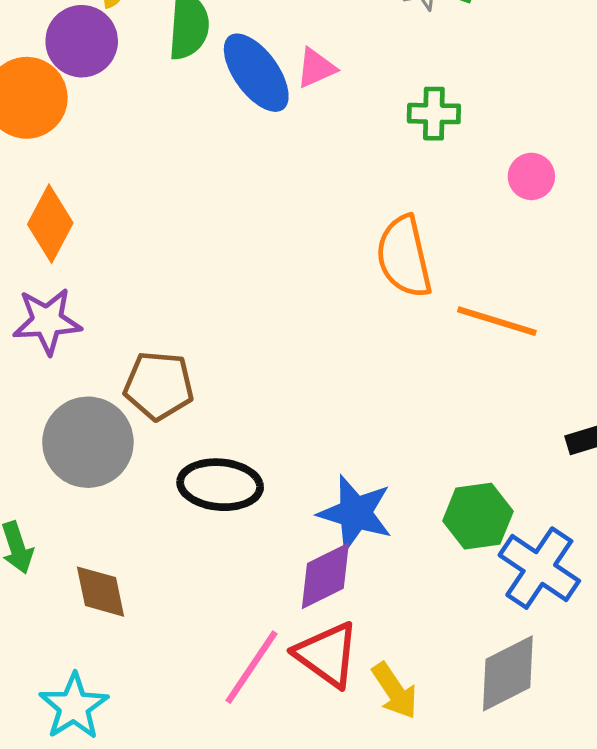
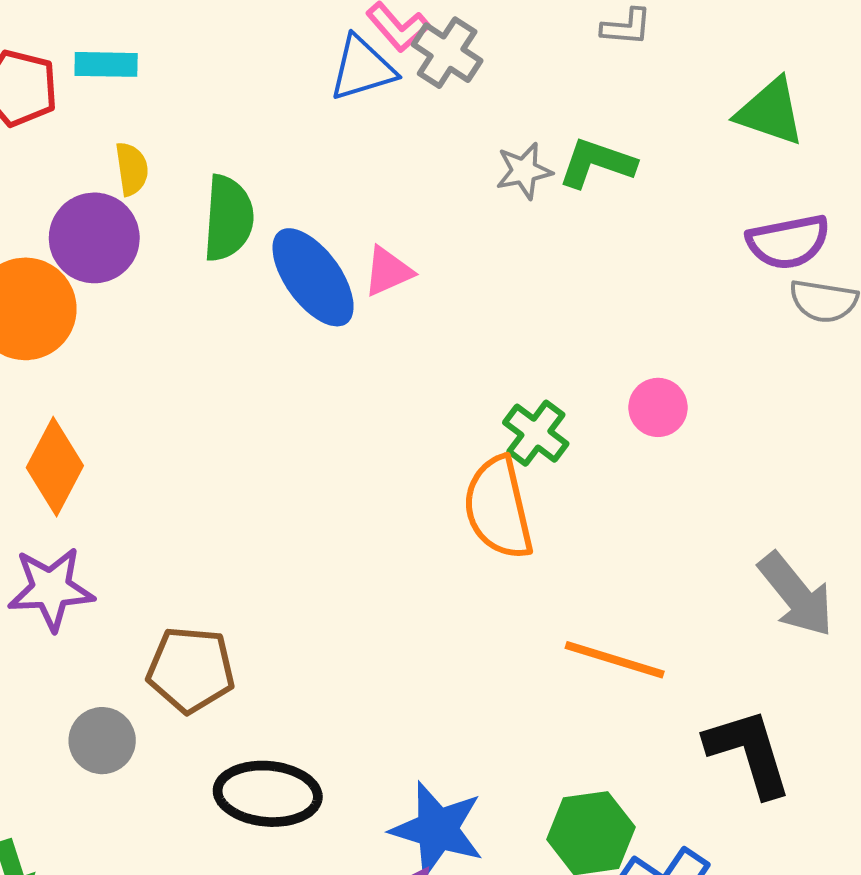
green cross: (434, 114) -> (536, 433), moved, turned 36
orange line: (497, 321) -> (615, 660), moved
gray circle: (88, 442) -> (102, 741), size x0.6

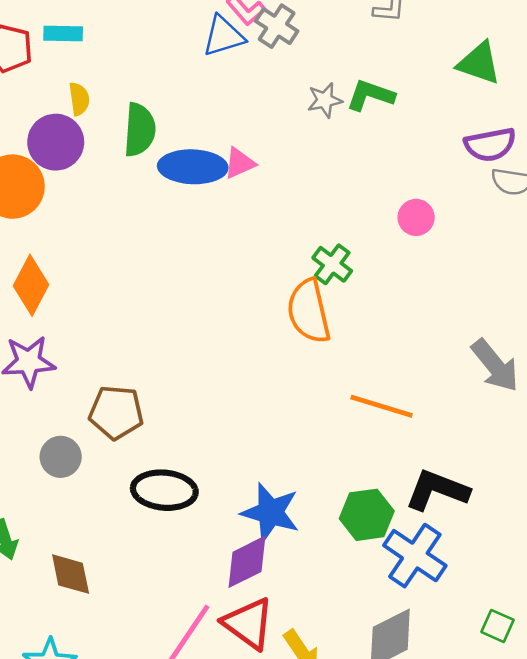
blue ellipse: (313, 277) -> (193, 167), turned -52
pink circle: (658, 407) -> (416, 217), moved
black L-shape: (749, 752) -> (437, 490), moved, turned -52

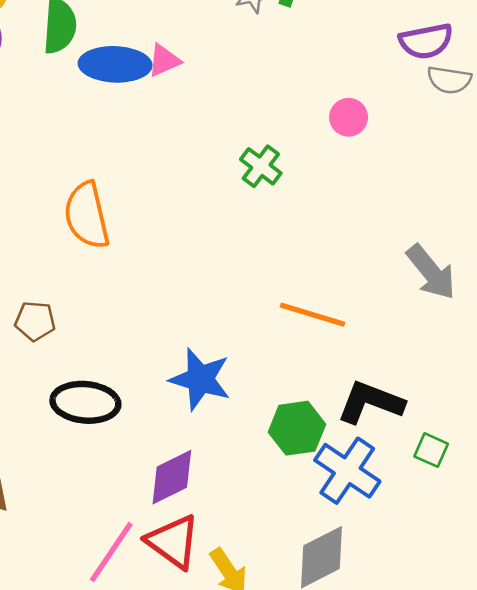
orange semicircle: (309, 311) -> (87, 215), moved
brown pentagon: (116, 412) -> (35, 321), size x0.7
blue star: (270, 512) -> (200, 379), moved
green square: (498, 626) -> (431, 450), moved

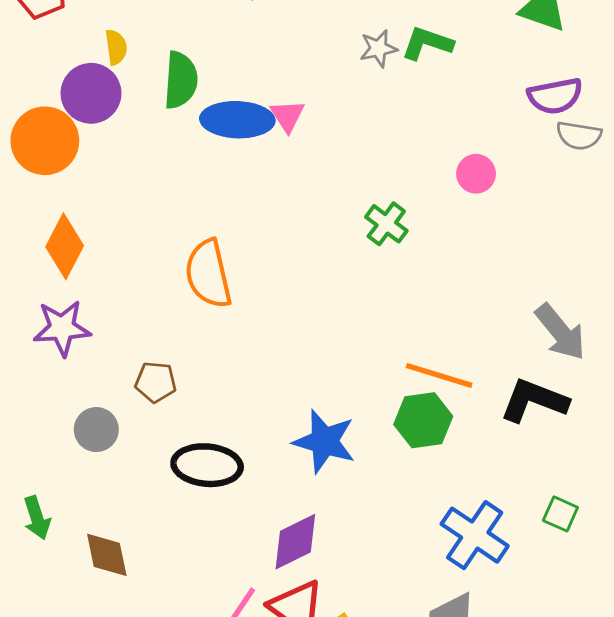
pink triangle: (164, 60) -> (287, 116), turned -39
black L-shape: (370, 402) -> (534, 401), moved
green hexagon: (297, 428) -> (423, 420), moved

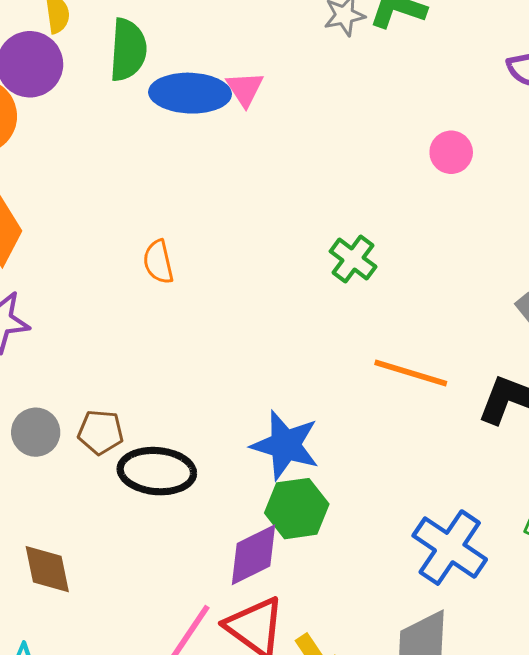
green cross: (386, 224) -> (353, 259), moved
orange semicircle: (208, 274) -> (158, 262), size x0.6
brown pentagon: (156, 382) -> (101, 432), moved
green hexagon: (423, 420) -> (297, 509), moved

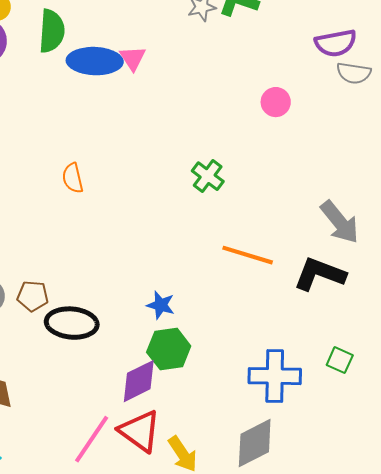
blue star: (285, 445) -> (161, 305), size x0.6
blue cross: (450, 548) -> (275, 376), turned -33

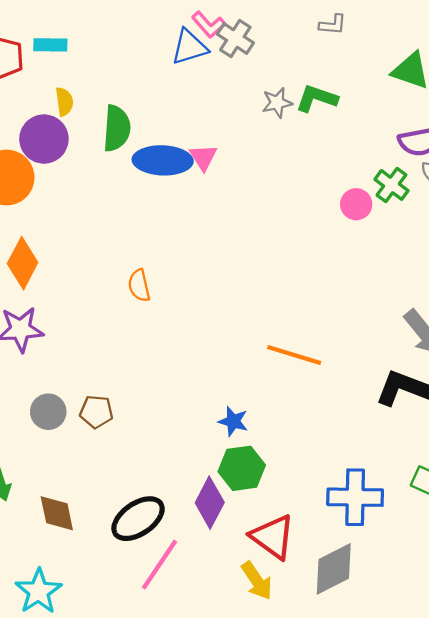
green cross: (208, 176) -> (391, 185), moved
orange line: (248, 255) -> (294, 355), moved
black ellipse: (72, 323) -> (138, 519), moved, turned -39
purple diamond: (139, 381) -> (210, 503), turned -36
red triangle: (140, 431) -> (273, 537), moved

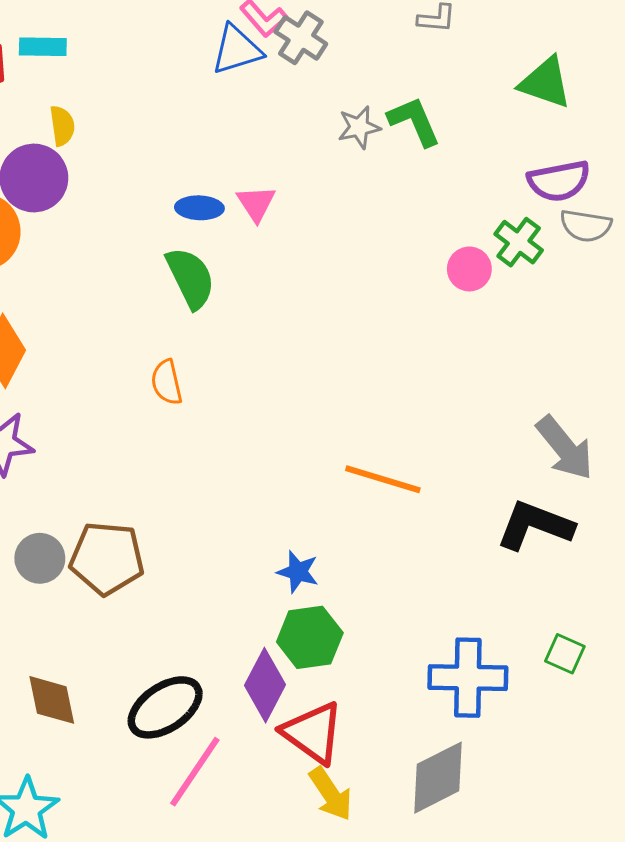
green L-shape: (317, 98) -> (414, 121), turned 48
green semicircle: (117, 128) -> (190, 278), moved, turned -30
blue ellipse: (163, 160) -> (199, 208), size x0.6
brown pentagon: (96, 412) -> (107, 558), size x1.6
red triangle: (273, 537) -> (313, 733), moved

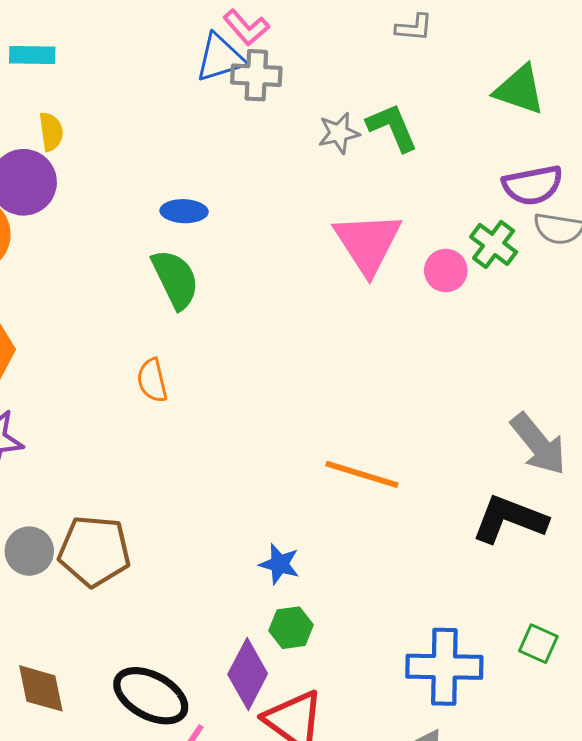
gray cross: (301, 38) -> (256, 75), moved, turned -30
pink triangle: (256, 203) -> (368, 243), moved, size x1.8
green hexagon: (310, 637) -> (291, 628), size x0.7
black ellipse: (165, 707) -> (151, 696), turned 62

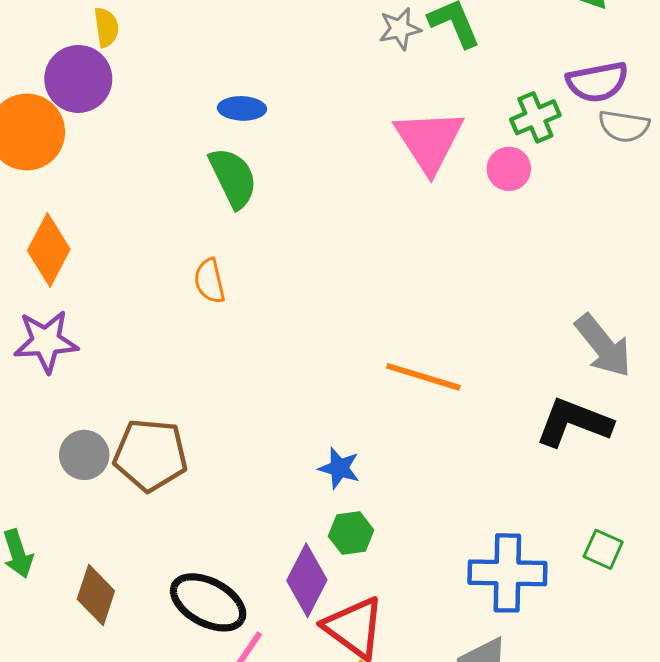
green cross: (494, 244) -> (535, 117), moved, turned 30
brown diamond: (41, 688) -> (96, 595), turned 30

